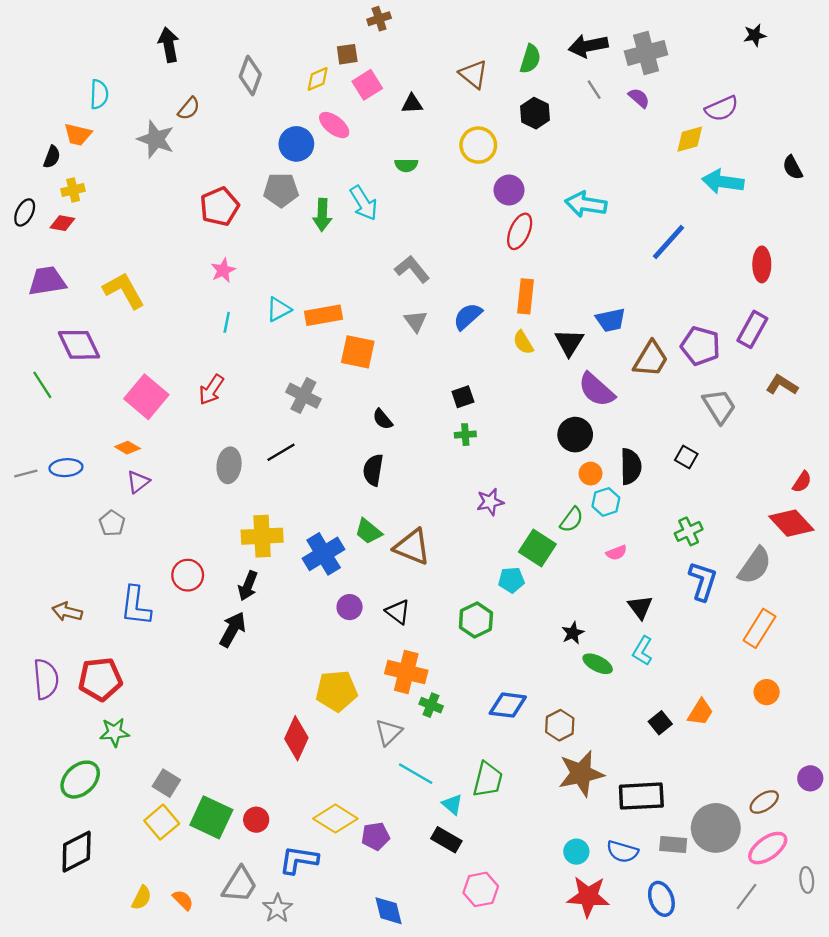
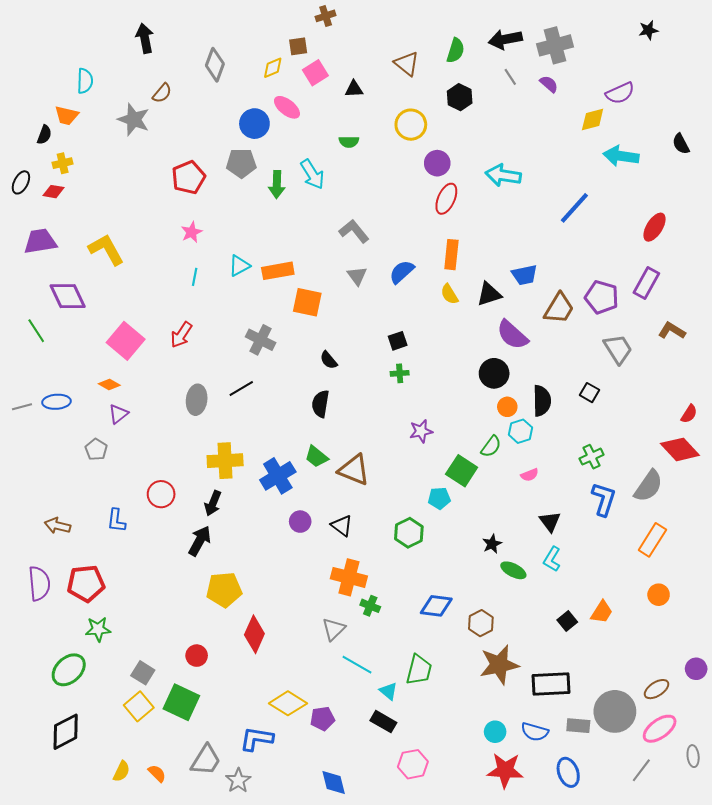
red ellipse: (762, 264) -> (654, 227), turned 32
black triangle: (569, 342) -> (489, 294), turned 40
blue L-shape: (136, 606) -> (116, 521), size x0.7
yellow pentagon: (337, 691) -> (224, 590), moved
red circle: (256, 820) -> (197, 656), moved

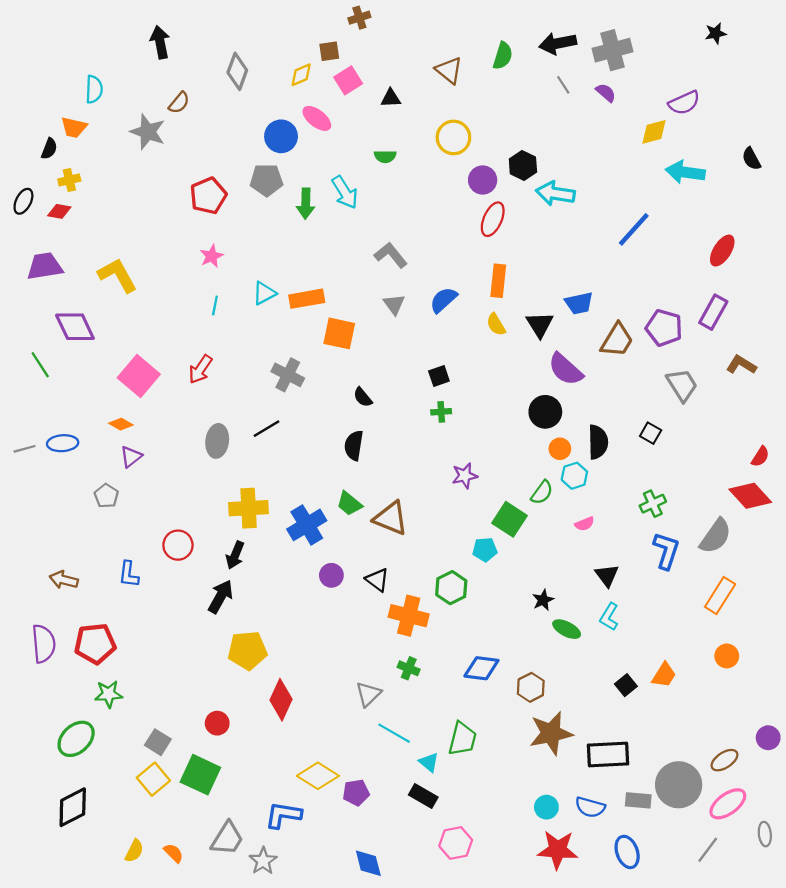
black hexagon: (460, 97) -> (523, 165), moved
black triangle: (489, 294) -> (540, 324), turned -44
orange cross: (349, 577) -> (409, 616), moved

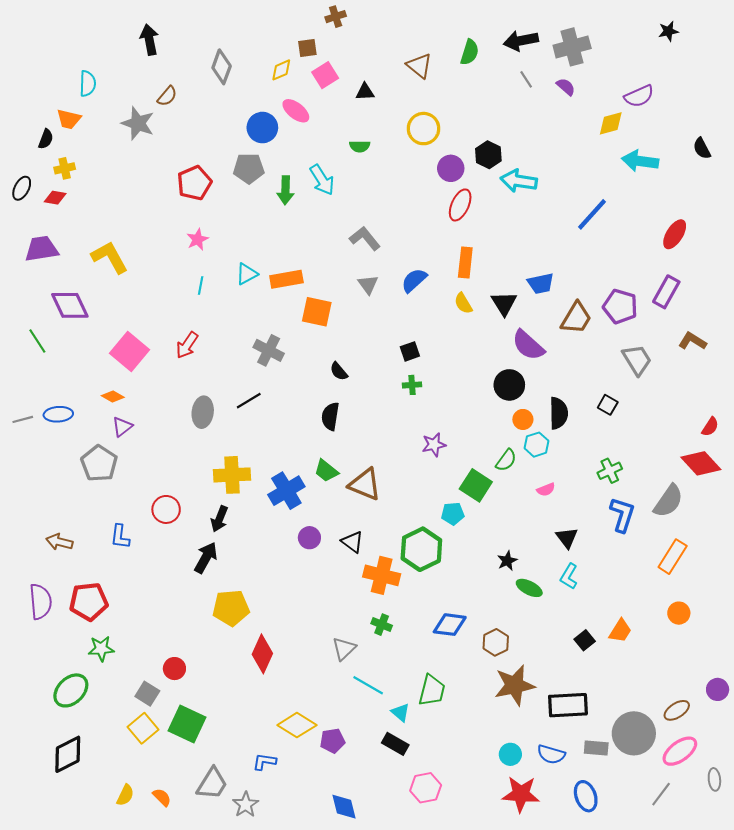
gray pentagon: (106, 496) -> (99, 463), size x1.6
green hexagon: (451, 588) -> (421, 549), size x1.4
red circle: (217, 723) -> (174, 669), moved
blue L-shape: (283, 815) -> (264, 762), size x0.7

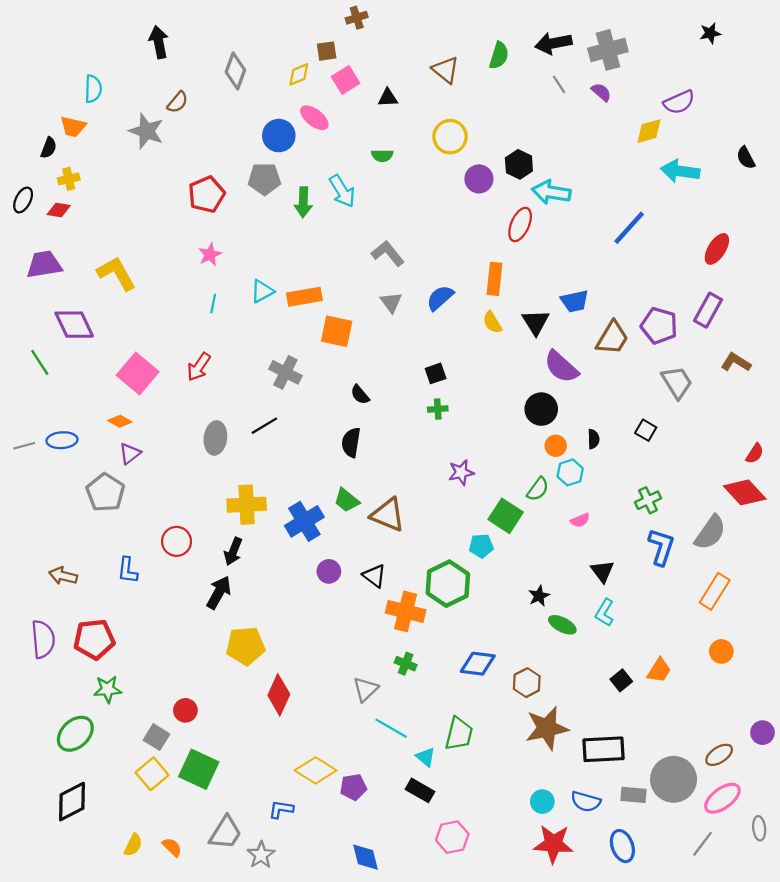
red ellipse: (460, 205) -> (520, 224), moved
black semicircle: (558, 413) -> (593, 439), size x0.6

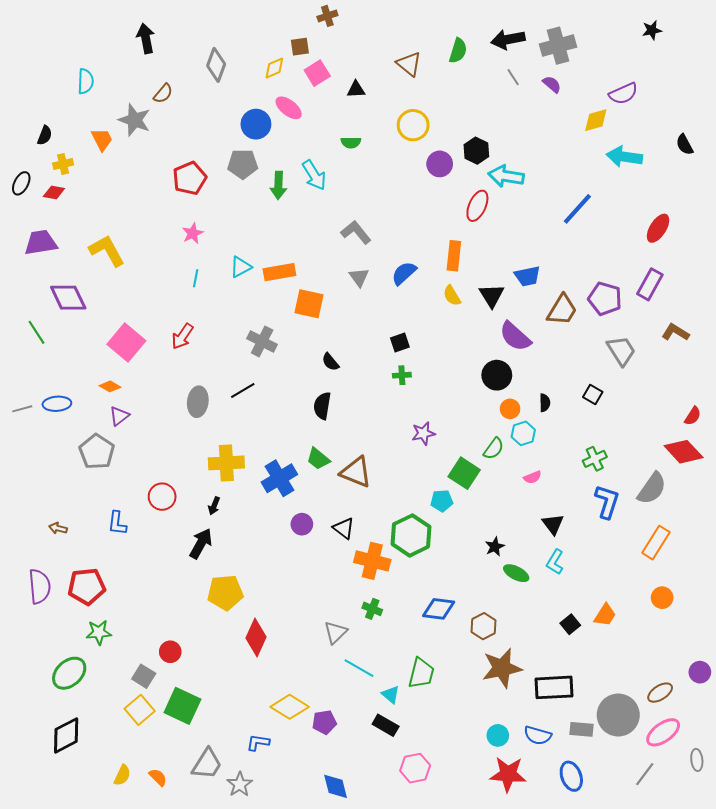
orange trapezoid: (73, 127) -> (102, 139), moved, turned -130
black arrow: (233, 551) -> (214, 506), size x0.7
brown arrow: (63, 576) -> (58, 528), size x0.7

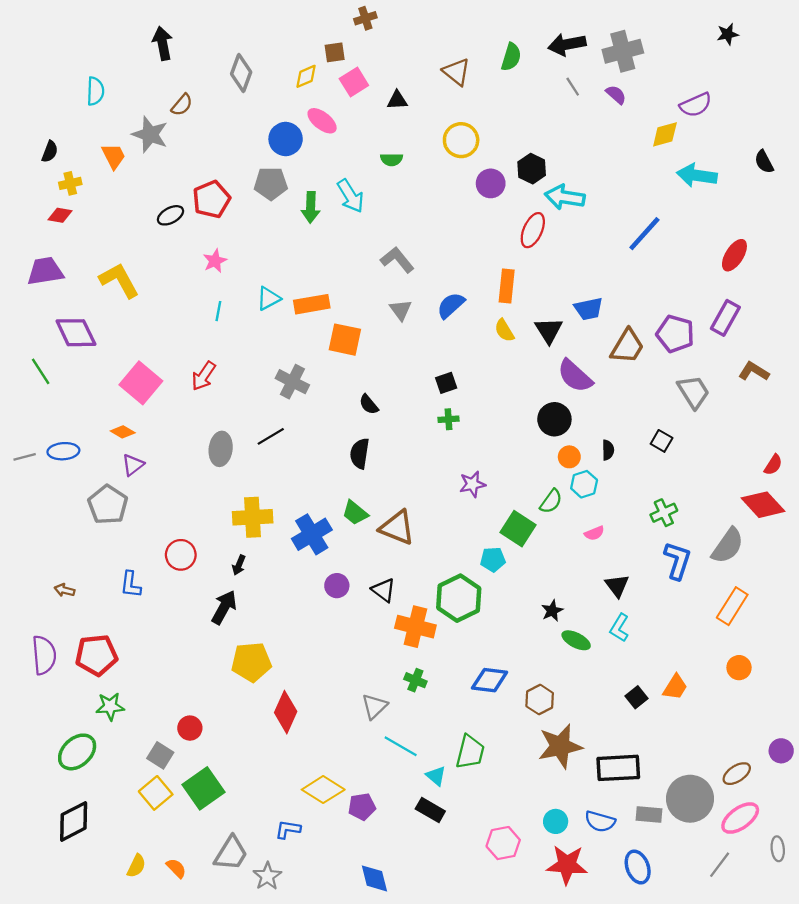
black ellipse: (21, 183) -> (171, 215), moved, turned 35
green square: (182, 706) -> (204, 788), turned 30
pink hexagon: (415, 768) -> (503, 843), moved

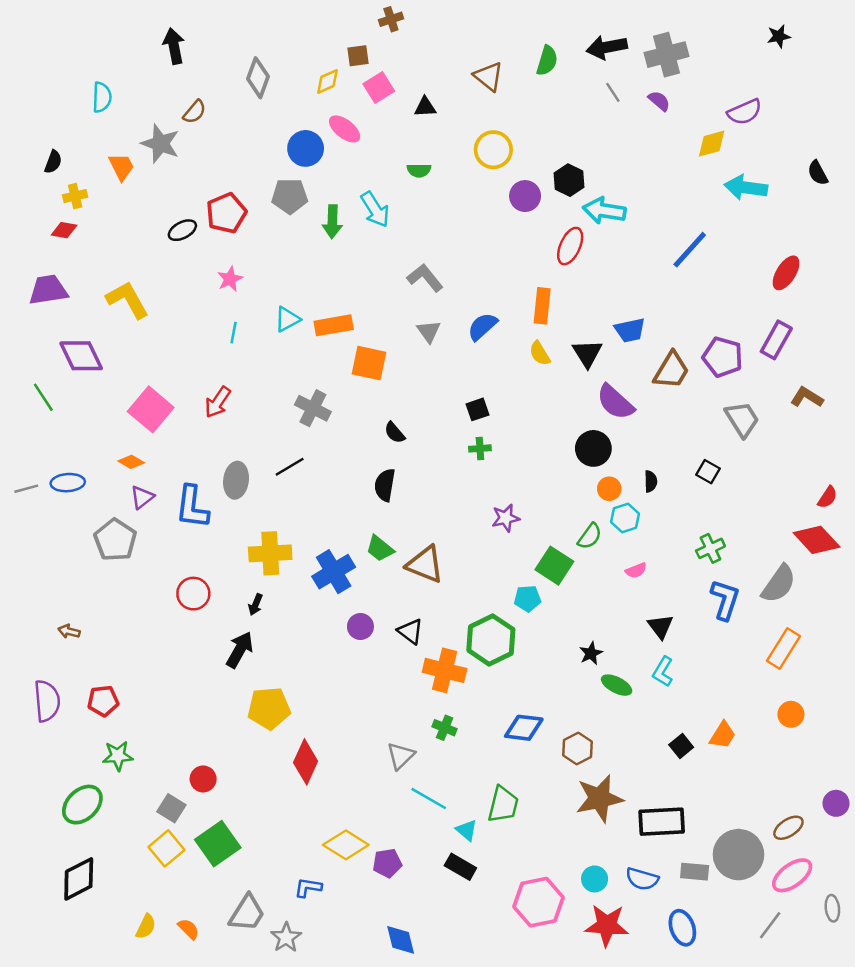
blue L-shape: (131, 584) -> (192, 507), moved, size x1.5
red pentagon: (96, 655) -> (103, 701), size x0.7
pink hexagon: (503, 843) -> (538, 902), size x1.4

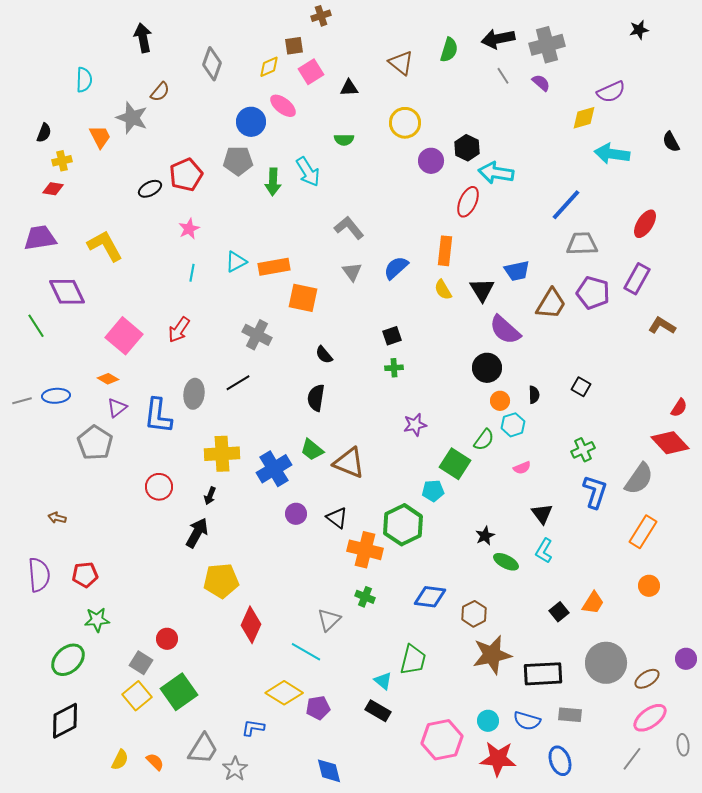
gray trapezoid: (742, 419) -> (582, 244), moved, turned -60
cyan line: (429, 798) -> (306, 652), moved
gray circle: (738, 855) -> (606, 663), moved

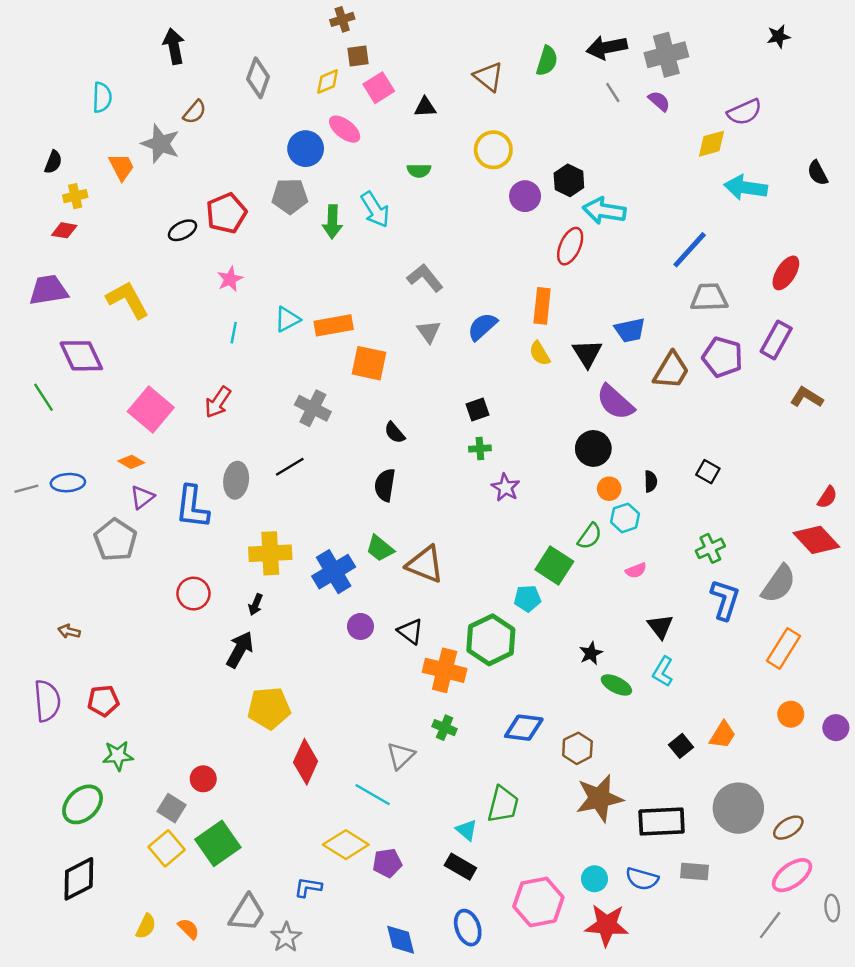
brown cross: (321, 16) -> (342, 19), moved
purple star: (415, 425) -> (506, 487), moved, turned -30
purple circle: (686, 659) -> (836, 728), moved
blue ellipse: (560, 761) -> (468, 928), moved

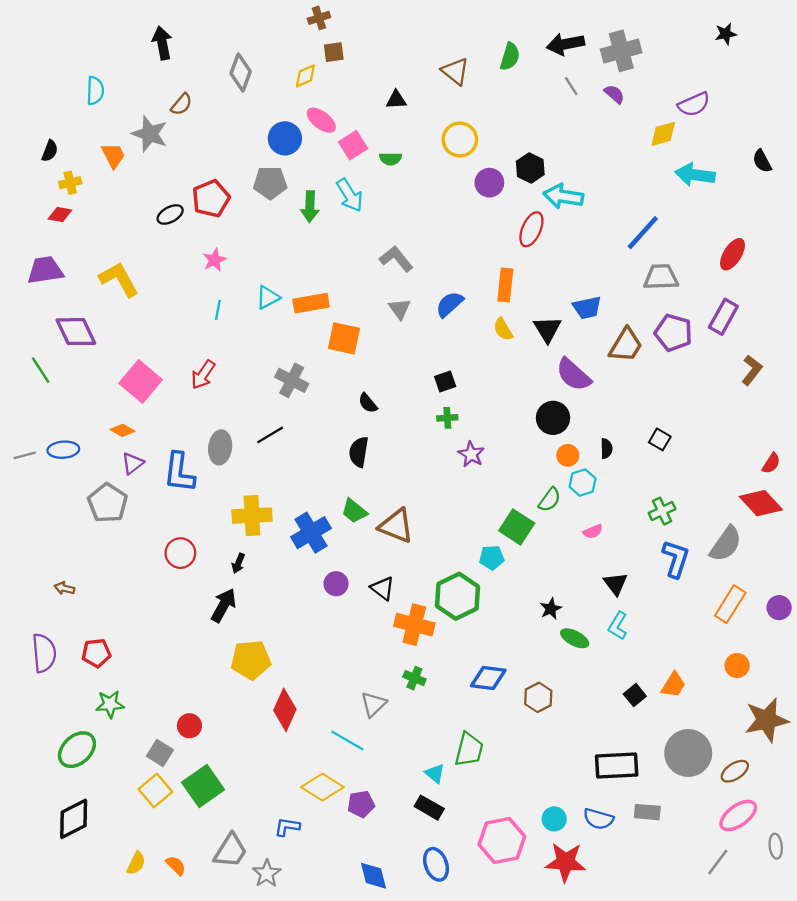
pink square: (379, 88) -> (353, 145), moved
brown L-shape: (807, 397) -> (752, 370), turned 96
purple circle: (836, 728) -> (779, 608), moved
brown star: (599, 798) -> (767, 720), moved

